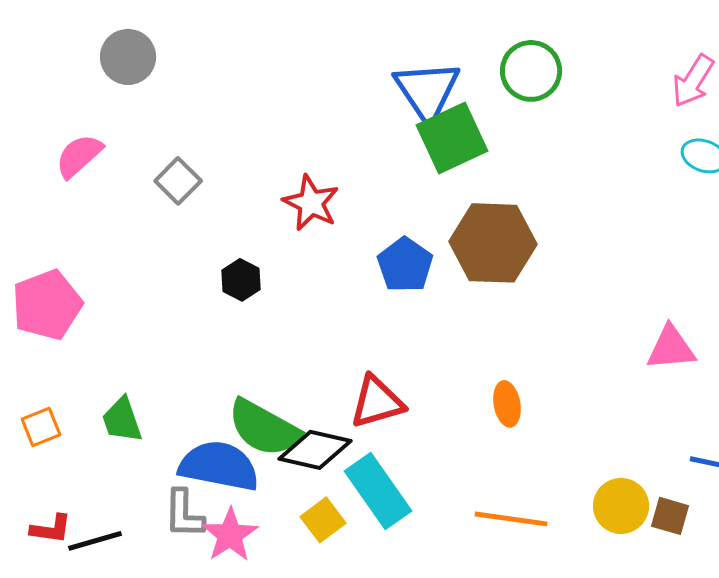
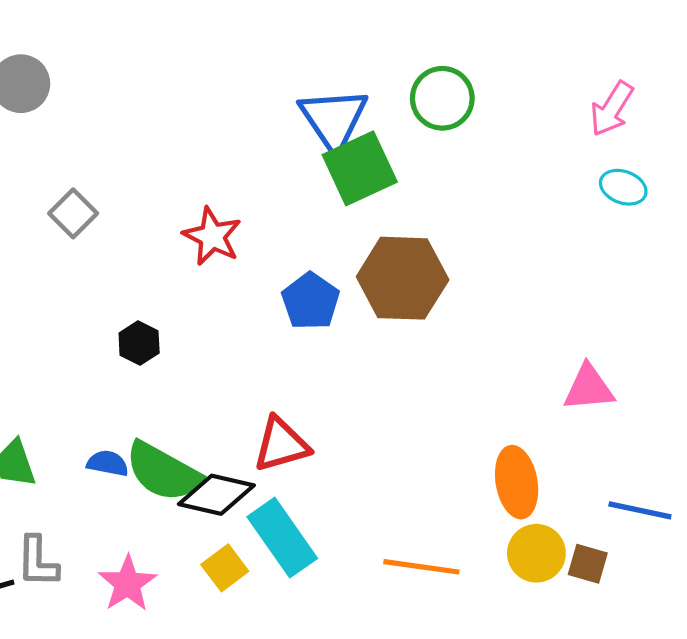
black hexagon: (241, 280) -> (139, 343), moved
orange ellipse: (507, 404) -> (517, 482), moved, size x1.5
blue semicircle: (219, 466) -> (108, 463), moved, size x0.5
gray L-shape: (184, 514) -> (38, 562), moved

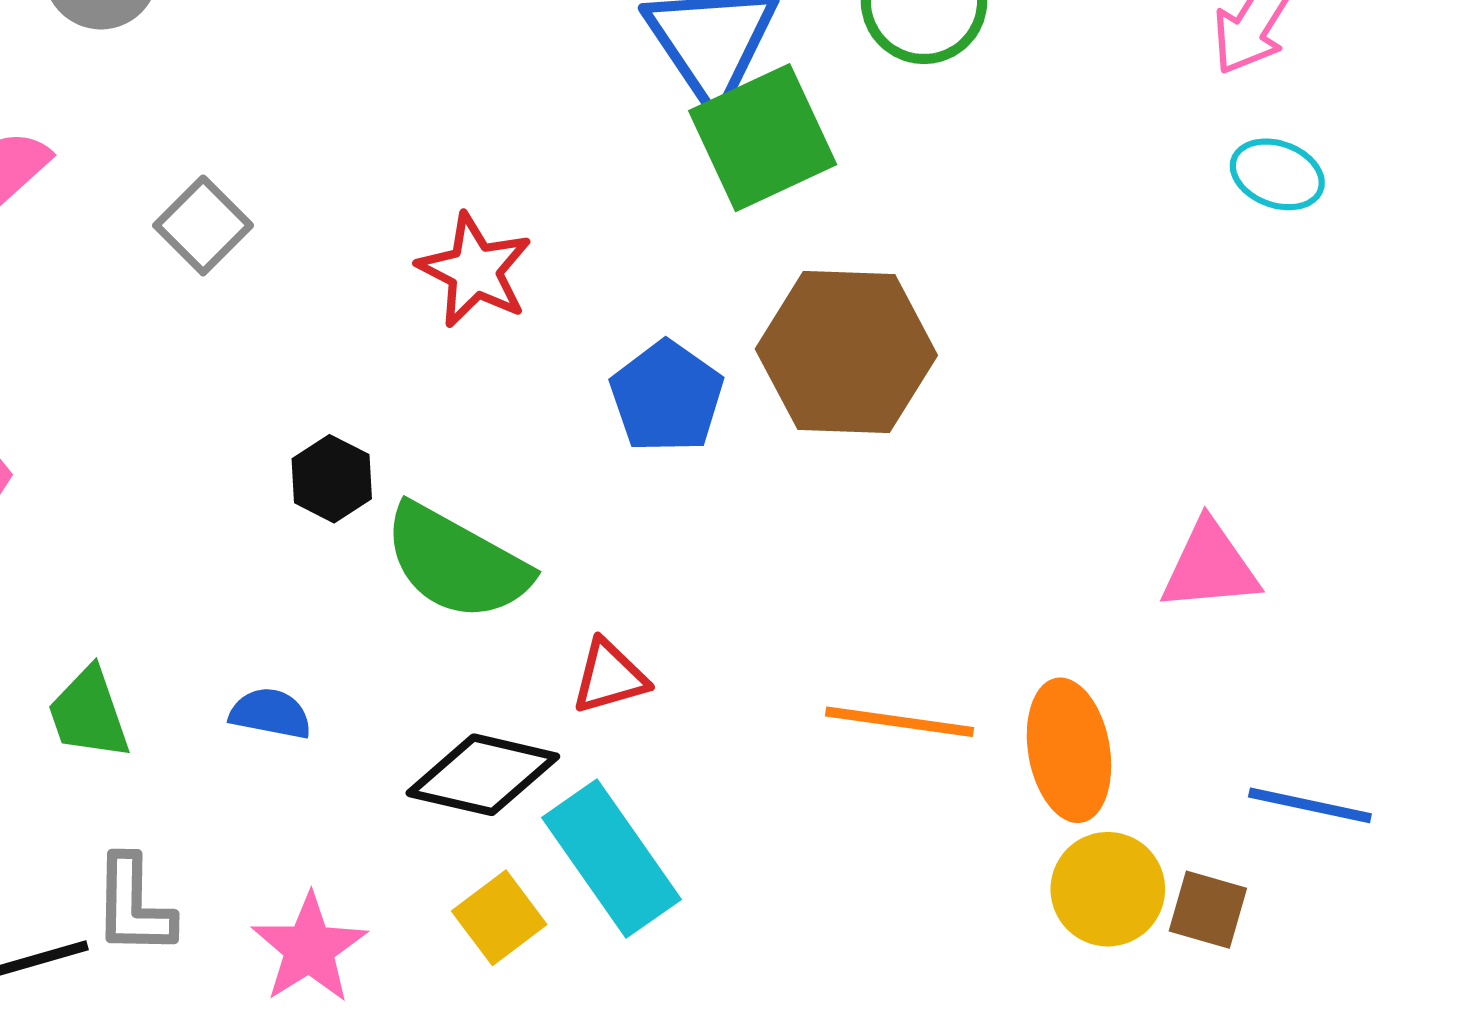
red triangle: (281, 444) -> (609, 677), size x0.7
green semicircle: (163, 472) -> (456, 562), moved
orange line: (421, 567) -> (899, 722), moved

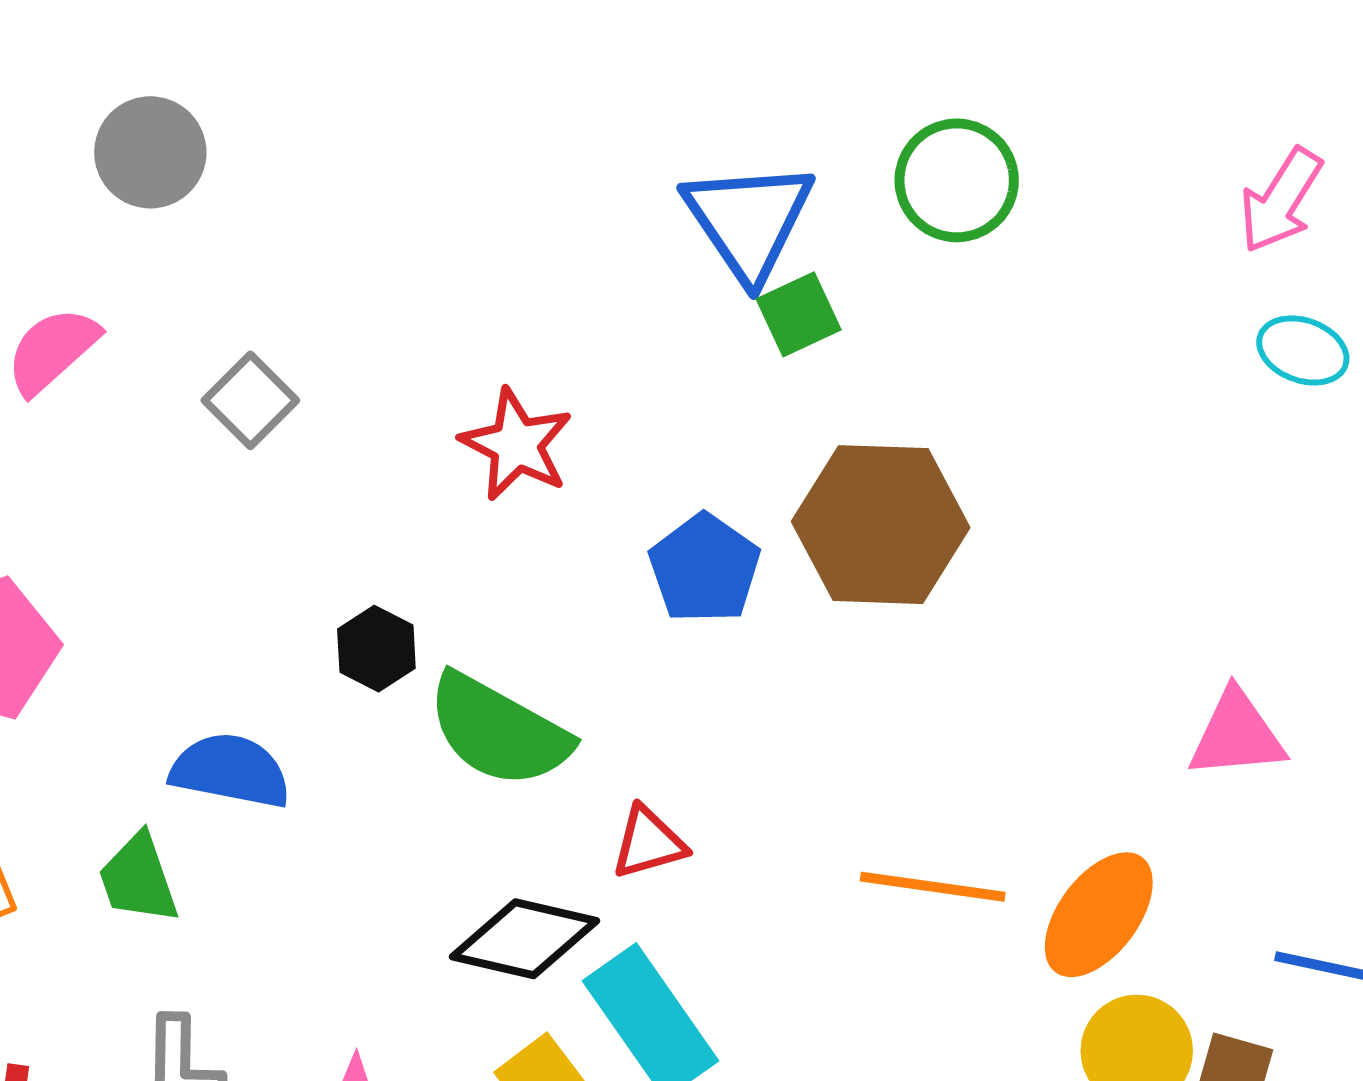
green square: (763, 138) -> (799, 314), size x0.6
blue semicircle: (270, 714) -> (230, 771), moved, size x1.5
orange ellipse: (1069, 750) -> (1099, 915), turned 47

